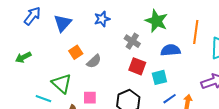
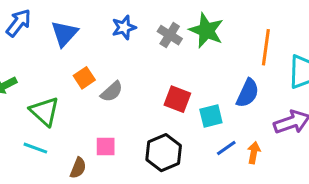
gray cross: (132, 41) -> (170, 35), moved
blue semicircle: (171, 50) -> (248, 93), moved, turned 120
green triangle: (62, 83) -> (45, 111), moved

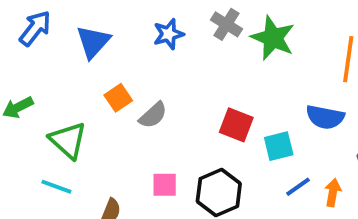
gray cross: (170, 35) -> (227, 24), moved
blue semicircle: (248, 93) -> (325, 117), turned 76
pink square: (106, 147) -> (165, 185), moved

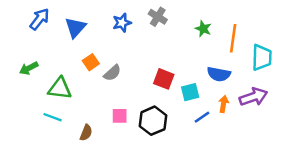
green star: (273, 38) -> (203, 29), moved, size x0.6
green triangle: (68, 140) -> (60, 88), turned -35
orange arrow: (333, 193) -> (224, 104), moved

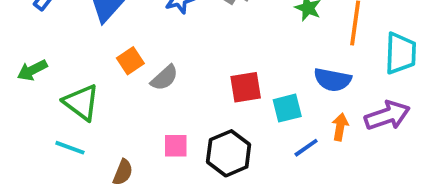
red square: (164, 79) -> (246, 87), turned -30
green triangle: (60, 88) -> (81, 102), turned 30

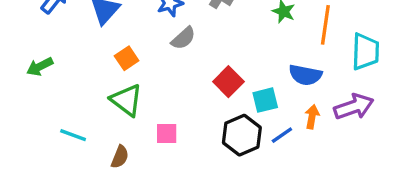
gray semicircle: (164, 78) -> (183, 38), moved
red square: (246, 87) -> (228, 82), turned -36
green triangle: (81, 102) -> (127, 100), moved
black hexagon: (229, 153) -> (242, 135), moved

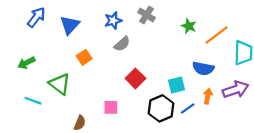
orange line: (325, 25) -> (217, 35), turned 45
red square: (228, 82) -> (135, 78), moved
green triangle: (127, 100) -> (60, 84), moved
cyan line: (73, 135) -> (33, 101), moved

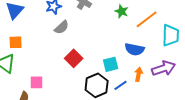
orange square: (84, 57) -> (16, 42), moved, turned 32
pink square: (111, 107) -> (37, 82), moved

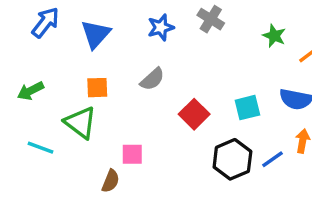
gray semicircle: (62, 27) -> (152, 79), moved
cyan square: (111, 64) -> (247, 108), moved

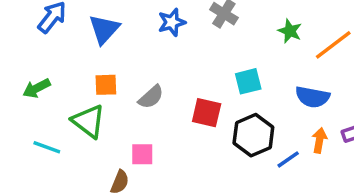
gray semicircle: (152, 79) -> (151, 97), moved
cyan square: (247, 108) -> (248, 81), moved
red square: (194, 114) -> (207, 113), turned -32
black hexagon: (232, 159) -> (253, 135), moved

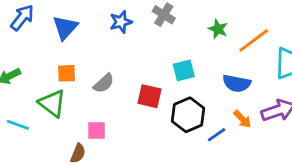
orange arrow: (319, 140) -> (242, 119), turned 126

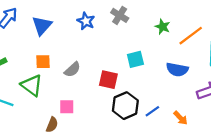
blue star: (121, 22) -> (86, 21), turned -30
black hexagon: (188, 115) -> (125, 106), moved
orange arrow: (242, 119) -> (181, 118), moved
blue line: (217, 135) -> (152, 111), moved

